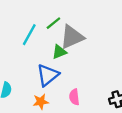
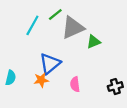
green triangle: (59, 52) -> (94, 42), moved
orange star: (41, 102) -> (41, 80), moved

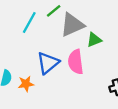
orange star: (41, 80) -> (26, 84), moved
pink semicircle: (75, 84) -> (76, 62), moved, size x1.5

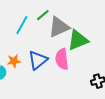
green triangle: (94, 40) -> (78, 40), size x1.6
orange star: (26, 84) -> (14, 61), moved

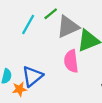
blue triangle: (38, 60) -> (32, 76), moved
orange star: (14, 61) -> (19, 89), moved

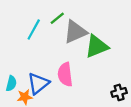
pink semicircle: (71, 61) -> (65, 74), moved

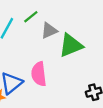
gray triangle: (75, 32) -> (49, 31), size x0.7

